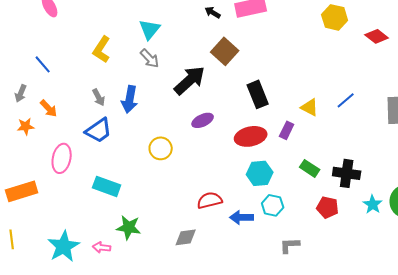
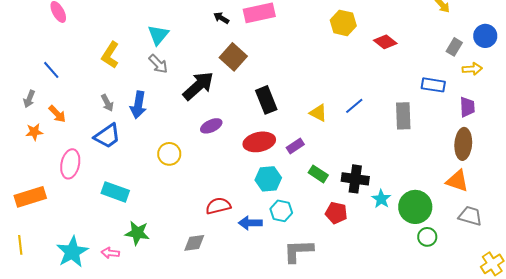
purple rectangle: (287, 130) -> (295, 146), moved, turned 30
cyan star: (373, 204) -> (381, 199), moved
gray L-shape: (290, 245) -> (298, 251), size x1.5

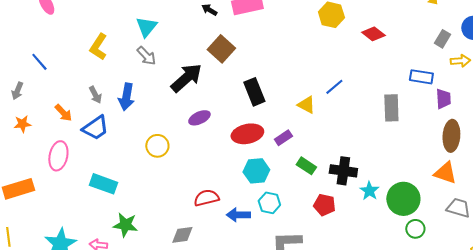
blue line: (354, 106) -> (334, 87), moved
purple trapezoid: (467, 107) -> (443, 99), moved
orange arrow: (57, 114) -> (63, 113), moved

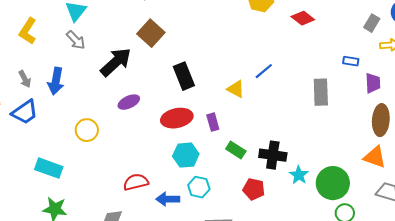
blue rectangle: (421, 77) -> (351, 61), size x0.7
purple rectangle: (283, 138) -> (213, 122), turned -72
cyan rectangle: (103, 184) -> (49, 168), moved

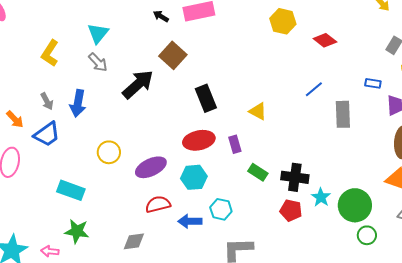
blue line: (264, 71) -> (314, 89), moved
purple ellipse: (129, 102) -> (151, 167), moved, size x1.4
cyan hexagon: (186, 155) -> (194, 177), moved
red pentagon: (254, 189) -> (291, 210), moved

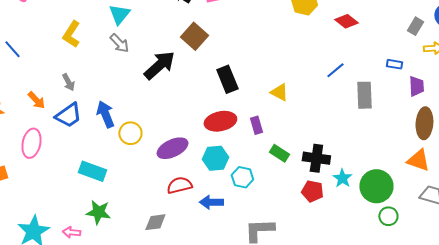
blue arrow: (78, 103) -> (105, 114), moved, turned 148
cyan hexagon: (221, 209) -> (242, 177), moved

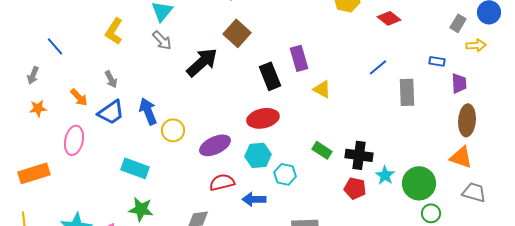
purple rectangle: (256, 125) -> (299, 58), moved, size x1.4

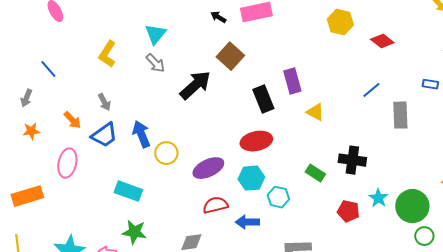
black cross: (359, 155) -> (352, 160), moved

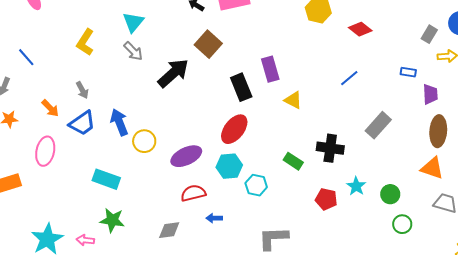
gray rectangle: (400, 115) -> (378, 125), moved, turned 44
red ellipse: (256, 141) -> (234, 129), turned -40
green circle: (412, 206) -> (390, 194), size x0.6
blue arrow: (247, 222) -> (214, 218), moved, size x0.7

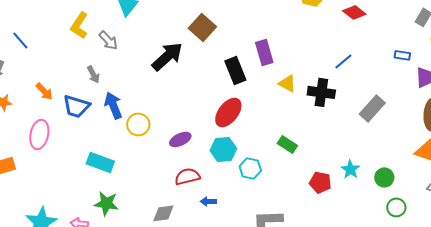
gray arrow: (133, 51) -> (108, 40), moved
gray arrow: (82, 90) -> (93, 74), moved
blue trapezoid: (82, 123) -> (76, 106), turned 52
black cross: (330, 148) -> (321, 92), moved
purple ellipse: (186, 156) -> (180, 139), size x0.7

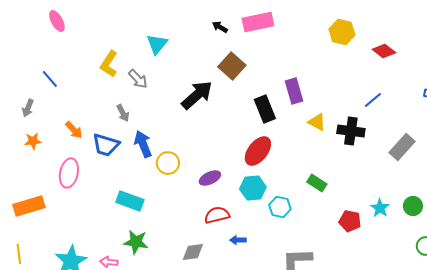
green circle: (384, 177) -> (413, 206), moved

